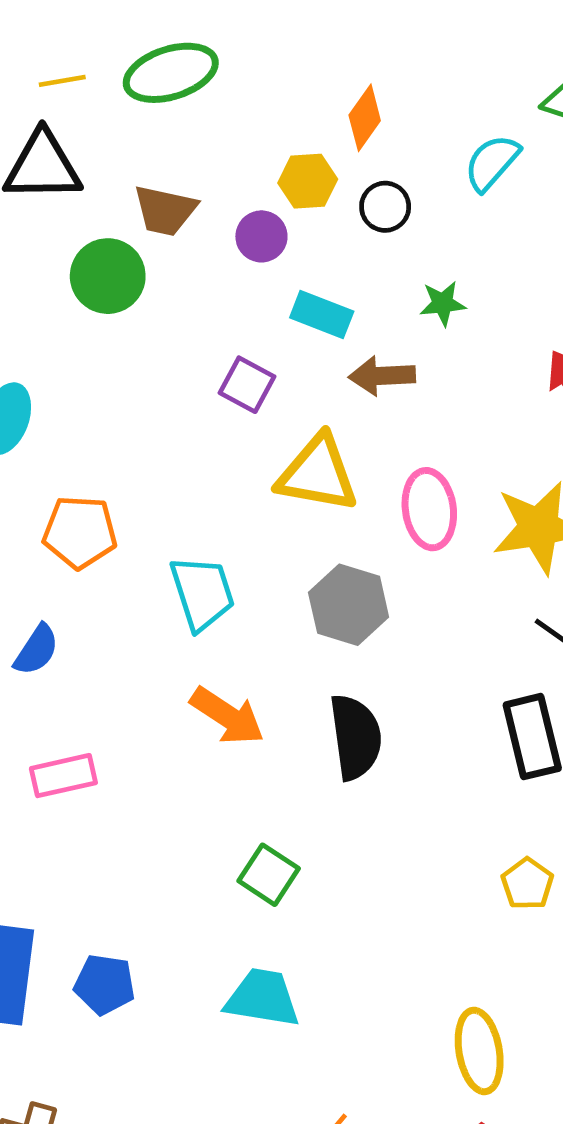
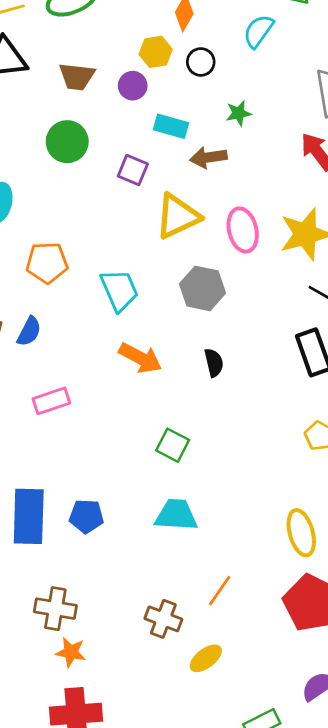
green circle: (108, 276) -> (67, 142), moved
yellow triangle: (318, 474) -> (178, 216), turned -30
black semicircle: (355, 737) -> (214, 363), size x0.6

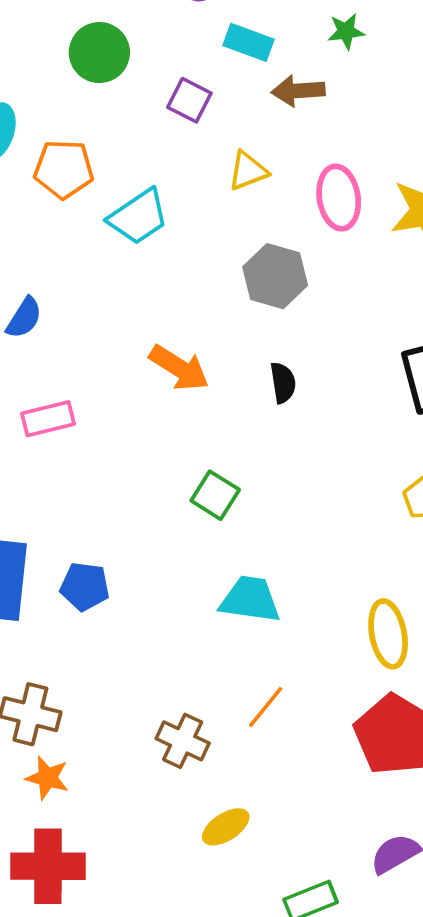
yellow triangle: (178, 216) -> (248, 171), size x0.6
orange pentagon: (47, 263) -> (64, 169), moved
cyan trapezoid: (119, 290) -> (138, 217), moved, turned 75
cyan trapezoid: (176, 515) -> (250, 599), moved
yellow ellipse: (206, 658) -> (226, 827), moved

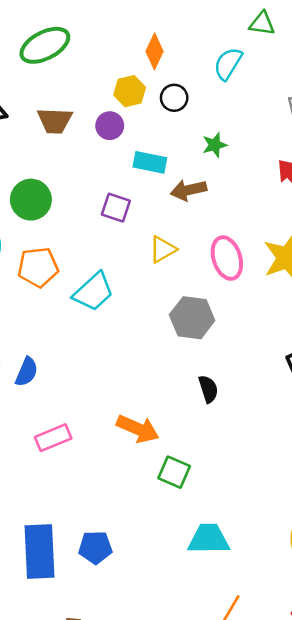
green circle: (99, 53) -> (31, 200), moved
orange arrow: (179, 368) -> (138, 429), moved

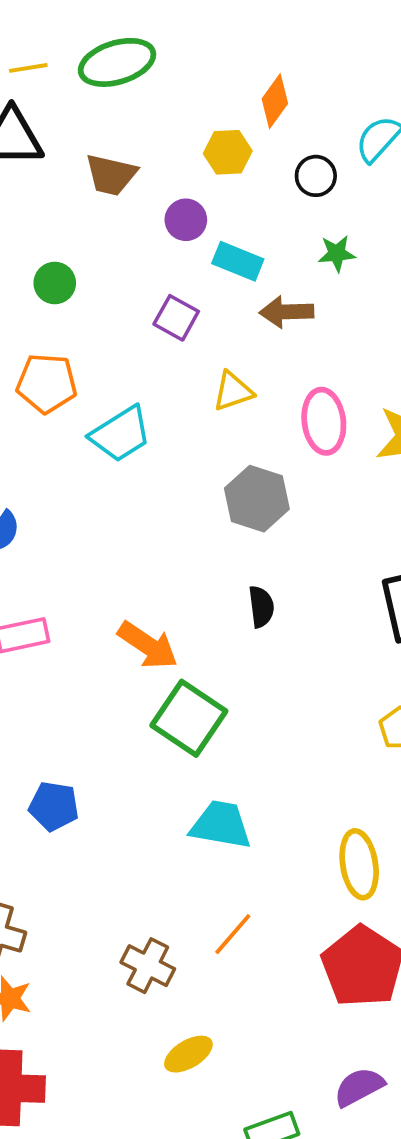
black circle: (174, 98) -> (316, 176), moved
purple circle: (110, 126) -> (186, 220), moved
green circle: (31, 200) -> (55, 283), size x0.7
green square: (174, 472) -> (189, 718), size x1.5

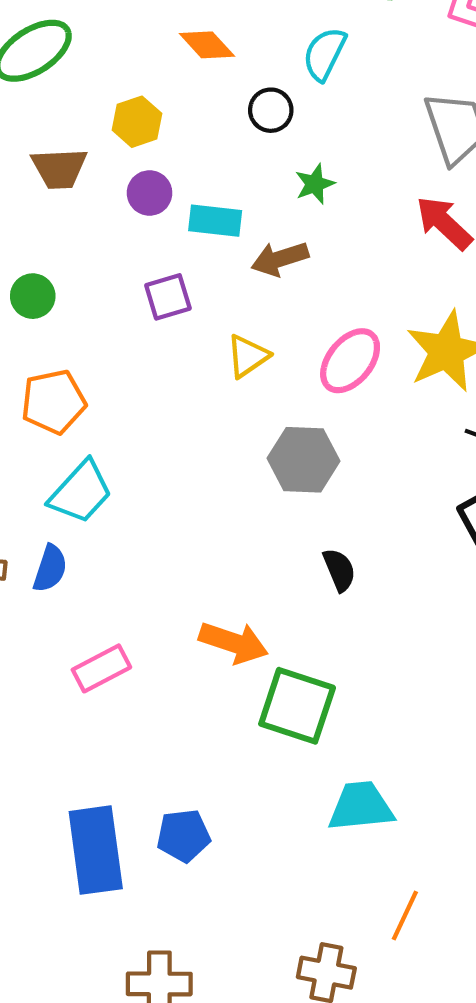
orange diamond: (275, 101) -> (207, 45), turned -63
yellow hexagon: (228, 152) -> (137, 122), moved
purple square: (176, 318) -> (168, 297), turned -30
pink ellipse: (324, 421) -> (350, 361), turned 62
cyan trapezoid: (121, 434) -> (81, 492), moved

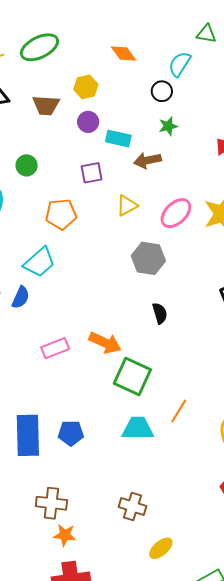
black circle: (271, 110) -> (162, 91), moved
orange pentagon: (53, 402) -> (61, 214), moved
pink rectangle: (101, 668) -> (55, 348), moved
cyan trapezoid: (361, 806) -> (138, 428), moved
orange line: (405, 916) -> (179, 411), moved

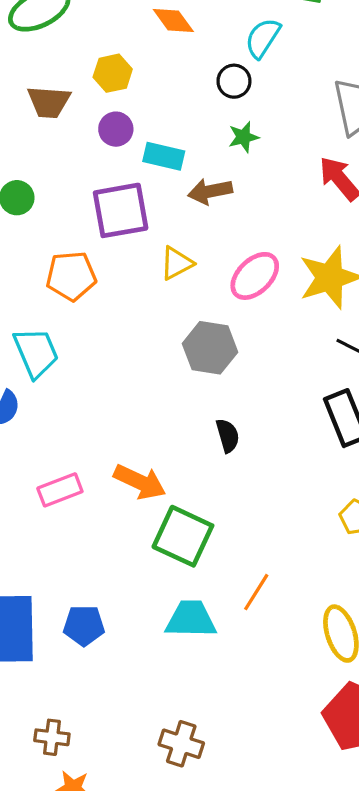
purple square: (92, 173) -> (121, 210), size x1.6
cyan trapezoid: (39, 262) -> (36, 353), turned -72
brown cross: (51, 503) -> (52, 737), size x0.7

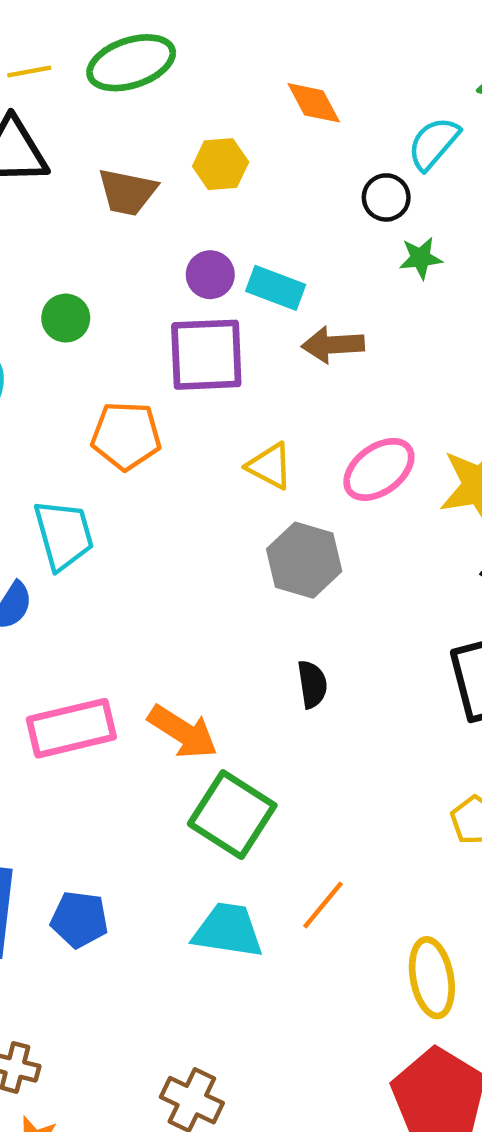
purple circle: (116, 129) -> (210, 275), moved
green star: (244, 137) -> (421, 258), moved
yellow triangle: (176, 263) -> (270, 466), moved, turned 48
pink rectangle: (60, 490) -> (71, 728), size x1.4

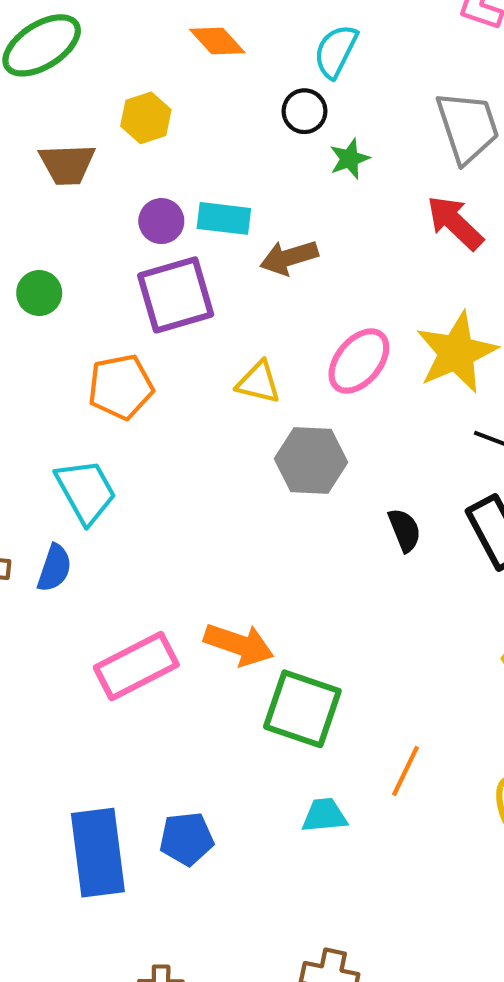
black semicircle: (312, 684) -> (405, 530), moved
cyan trapezoid: (228, 930) -> (324, 815), size x0.7

